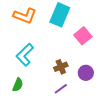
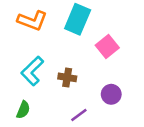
brown cross: (61, 67) -> (67, 77), moved, turned 32

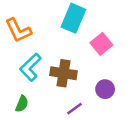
orange L-shape: (32, 21) -> (18, 30), moved, turned 44
brown cross: (67, 77) -> (63, 73), size x1.5

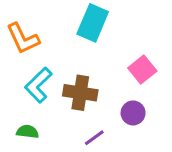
pink square: (101, 44) -> (142, 69), moved
green semicircle: (22, 104) -> (27, 132), turned -105

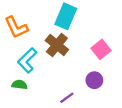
brown cross: (80, 93) -> (57, 45), moved, turned 30
green semicircle: (27, 132) -> (20, 85), moved

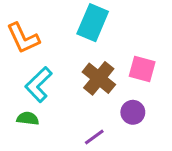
brown cross: (57, 45) -> (99, 78), moved
pink square: (101, 49) -> (142, 69), turned -36

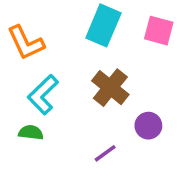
pink square: (142, 69) -> (159, 31), moved

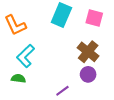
brown cross: (110, 88) -> (88, 52), moved

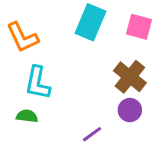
cyan L-shape: (26, 56) -> (38, 83), turned -35

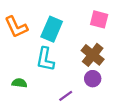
cyan rectangle: (91, 22) -> (52, 29), moved
cyan L-shape: (38, 83) -> (45, 59), moved

